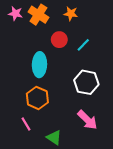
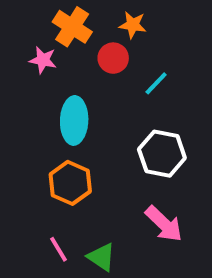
pink star: (16, 14) -> (43, 60), moved
red circle: (59, 40) -> (113, 58), moved
pink line: (26, 124) -> (59, 249), moved

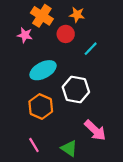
cyan ellipse: (74, 120) -> (43, 70), turned 60
white hexagon: (162, 154) -> (76, 89), moved
green triangle: (101, 257) -> (69, 148), moved

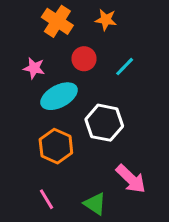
red circle: (66, 34) -> (84, 59), moved
pink star: (25, 35) -> (34, 68), moved

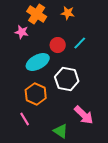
red circle: (84, 59) -> (58, 45), moved
pink star: (34, 68) -> (22, 32), moved
pink line: (47, 199) -> (25, 119), moved

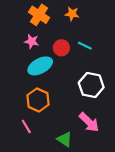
pink star: (22, 32) -> (32, 41), moved
cyan line: (80, 43) -> (85, 46), turned 72
white hexagon: (67, 79) -> (91, 85), moved

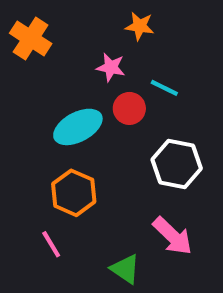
orange cross: (39, 15) -> (31, 38), moved
pink star: (32, 41) -> (111, 67), moved
red circle: (61, 48) -> (129, 108), moved

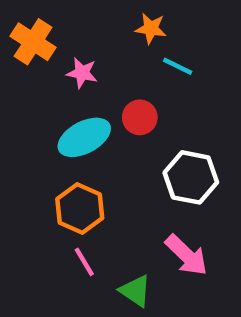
pink star: (111, 67) -> (82, 73), moved
cyan line: (164, 88) -> (178, 66), moved
pink line: (51, 244) -> (84, 262), moved

